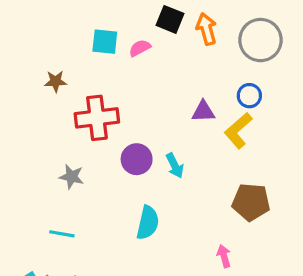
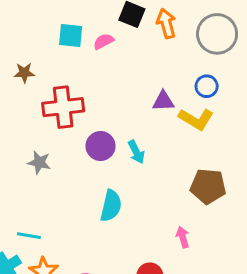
yellow L-shape: (238, 131) -> (196, 119), turned -108
cyan line: (62, 234) -> (29, 236), moved

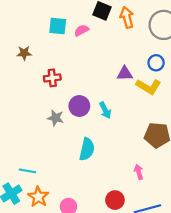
red cross: (63, 107) -> (52, 78), size x0.6
gray star: (39, 162) -> (56, 118), moved

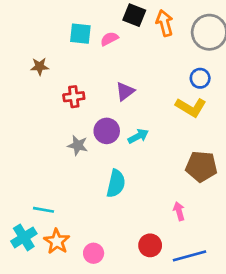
purple triangle: (125, 74) -> (125, 91), moved, turned -35
cyan arrow: (105, 110) -> (138, 136), turned -91

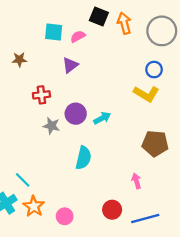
purple triangle: (125, 91) -> (70, 65), moved
red cross: (74, 97) -> (41, 95), moved
cyan line: (44, 210) -> (23, 180), turned 35

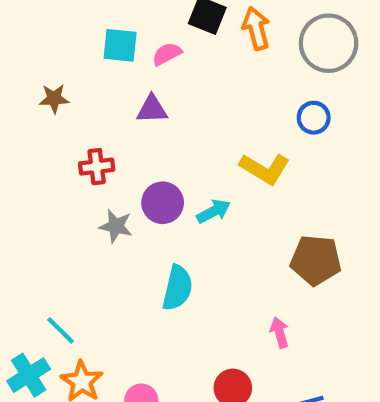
purple triangle: (70, 65) -> (152, 109), turned 35
yellow L-shape: (146, 94) -> (265, 169), moved

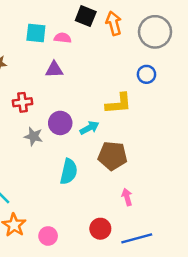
pink semicircle: (167, 54) -> (63, 38), turned 35
yellow L-shape: (265, 169) -> (119, 104), turned -36
brown pentagon: (316, 260) -> (112, 156), moved

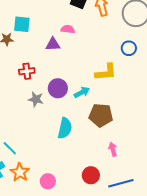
cyan square: (36, 33) -> (22, 24), moved
pink semicircle: (63, 38) -> (68, 29), moved

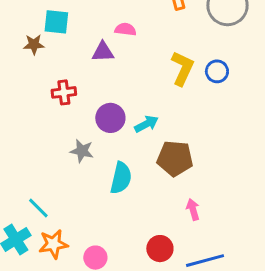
blue circle: (129, 48) -> (217, 71), moved
yellow L-shape: (106, 72) -> (182, 68), moved, turned -60
gray star: (36, 99) -> (82, 151), moved
orange star: (20, 172) -> (53, 244), turned 30

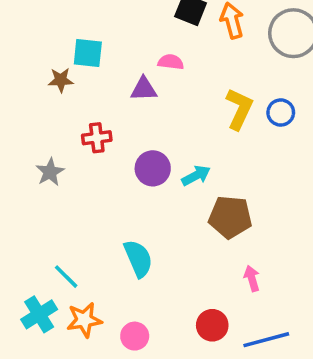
gray star: (82, 151) -> (50, 172), moved, turned 30
cyan semicircle: (121, 178) -> (138, 259), moved, turned -36

